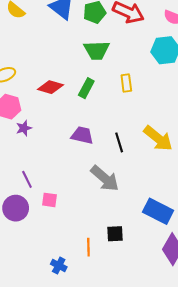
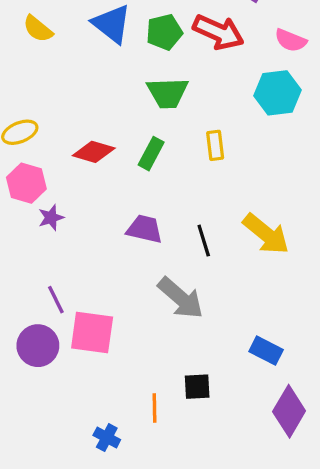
pink square: (49, 200) -> (92, 332), size x1.8
blue rectangle: (158, 211) -> (266, 351), size x0.7

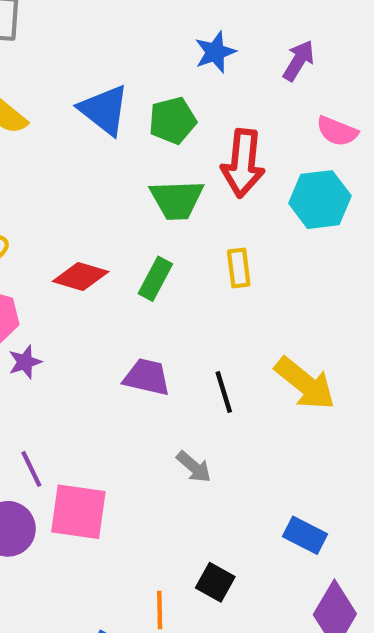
red arrow: (218, 32) -> (243, 163), moved, turned 72
gray arrow: (181, 298) -> (194, 467), size x0.6
black square: (197, 387) -> (215, 582), turned 32

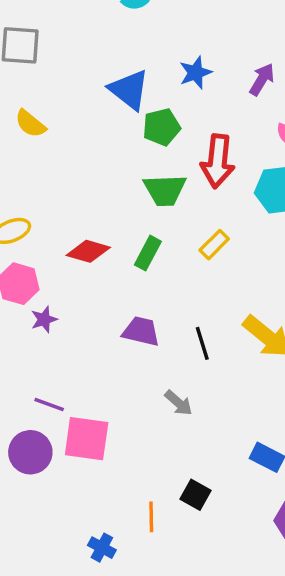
blue triangle: (104, 110) -> (129, 90), moved
yellow rectangle: (239, 268) -> (214, 245), turned 52
purple line: (31, 469) -> (49, 405), turned -44

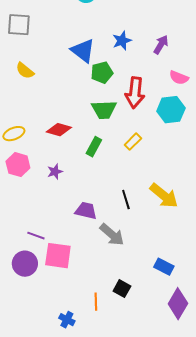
red diamond: (88, 251) -> (59, 130), moved
purple star: (44, 319) -> (55, 172), moved
purple trapezoid: (141, 331) -> (86, 211), moved
gray arrow: (178, 403) -> (112, 235), size x1.5

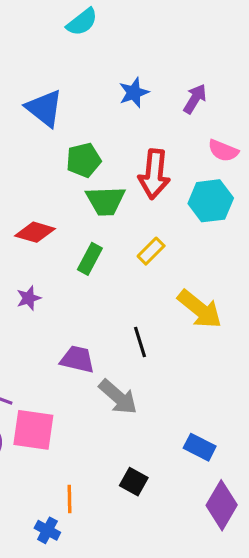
blue triangle: (83, 51) -> (44, 108), moved
green pentagon: (102, 73) -> (84, 160), moved
yellow arrow: (164, 196) -> (200, 309), moved
orange line: (96, 302) -> (69, 499), moved

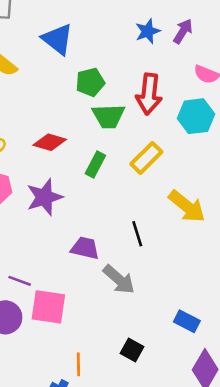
blue star: (134, 93) -> (148, 31), moved
yellow rectangle: (151, 251) -> (146, 158), size x1.4
purple star: (29, 298) -> (44, 197), size x1.8

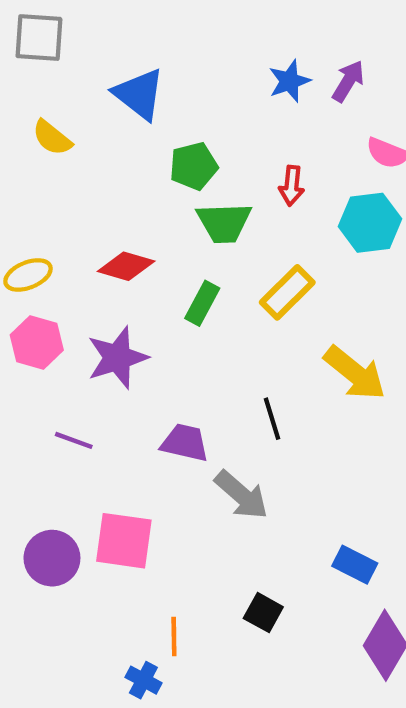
red arrow: (149, 94) -> (292, 186), size x0.6
purple line: (20, 281) -> (74, 440), moved

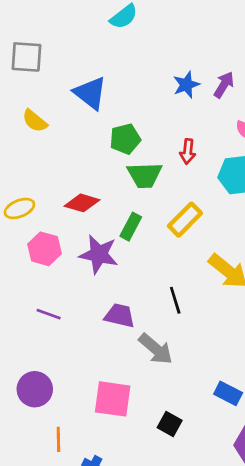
pink hexagon: (37, 342) -> (44, 249), moved
purple star: (117, 358) -> (99, 254), moved, turned 30
pink square: (124, 541) -> (113, 399), moved
orange line: (174, 637) -> (58, 439), moved

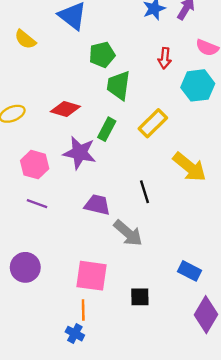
red arrow: (188, 151) -> (165, 58), moved
green trapezoid: (145, 175) -> (119, 85), turned 100
pink hexagon: (44, 249) -> (35, 165), moved
black square: (170, 424) -> (140, 297), turned -30
orange line: (58, 439) -> (83, 310), moved

